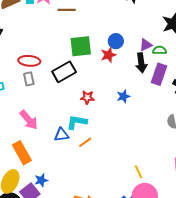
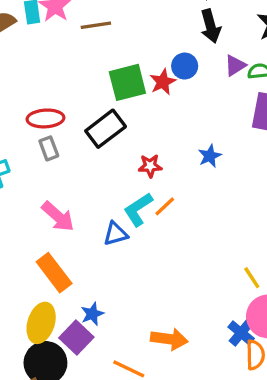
red star: (108, 55) -> (163, 82), moved
black arrow: (141, 63) -> (211, 26), moved
cyan L-shape: (77, 122) -> (138, 209), turned -35
orange line: (85, 142) -> (165, 206), moved

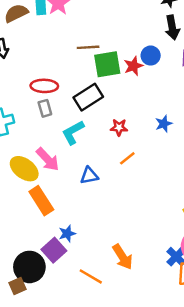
brown line: (96, 25) -> (88, 47), moved
cyan L-shape: (138, 209) -> (73, 132), moved
yellow ellipse: (41, 323) -> (24, 169), moved, turned -76
orange arrow: (169, 339) -> (123, 257), turned 45

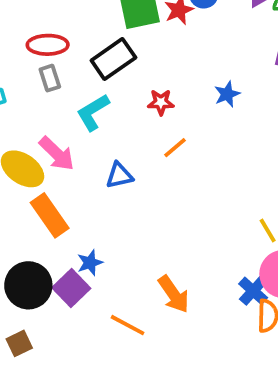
black circle: (29, 267) -> (28, 285), moved

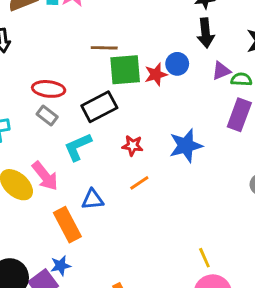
gray rectangle: (50, 78) -> (47, 115), turned -42
blue star: (227, 94) -> (186, 146), size x1.6
orange rectangle: (50, 215) -> (67, 225), moved

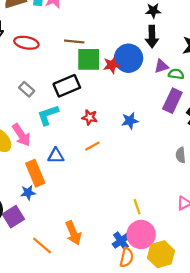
blue circle: (177, 64) -> (128, 58), size x1.6
red ellipse: (49, 89) -> (26, 43), moved
blue star: (186, 146) -> (130, 121), size x0.7
blue star: (61, 266) -> (28, 193), moved

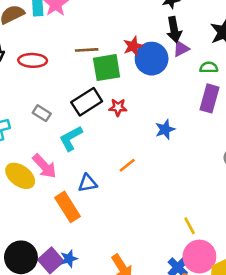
red star: (112, 65) -> (133, 46), moved
purple triangle: (161, 66) -> (181, 49), moved
red star: (90, 117) -> (118, 107), moved
blue star: (28, 193) -> (69, 259), moved

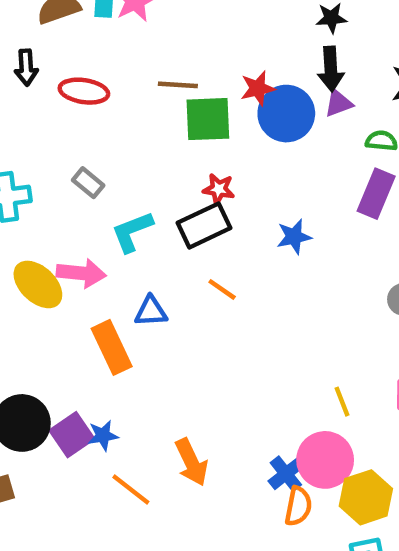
black rectangle: (87, 102) -> (204, 225), moved
orange line: (127, 165) -> (222, 289), turned 66
pink arrow: (44, 166) -> (81, 273), turned -48
yellow line: (190, 226) -> (342, 402), moved

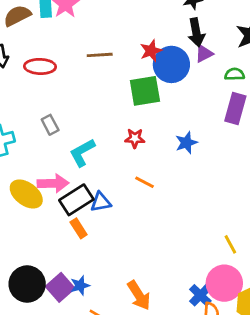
green square: (208, 119) -> (145, 91), moved
gray rectangle: (88, 183) -> (50, 125), turned 30
red star: (219, 189) -> (135, 138), moved
black rectangle: (204, 225) -> (76, 200), moved
orange rectangle: (112, 347) -> (79, 228), size x0.6

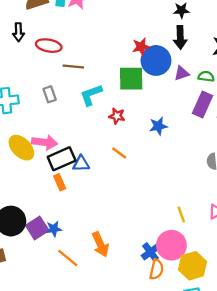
purple triangle: (204, 54) -> (182, 73), moved
brown line: (100, 55) -> (73, 67), moved
cyan L-shape: (82, 153) -> (91, 95), moved

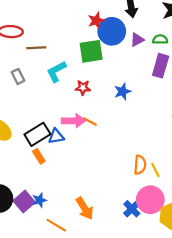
pink arrow: (45, 142) -> (73, 121), moved
orange semicircle: (156, 269) -> (140, 165), moved

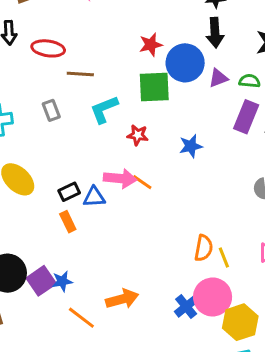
red star: (96, 20) -> (151, 45), moved
black rectangle: (37, 134) -> (69, 192), size x0.6
orange arrow: (85, 208) -> (122, 299), turned -80

